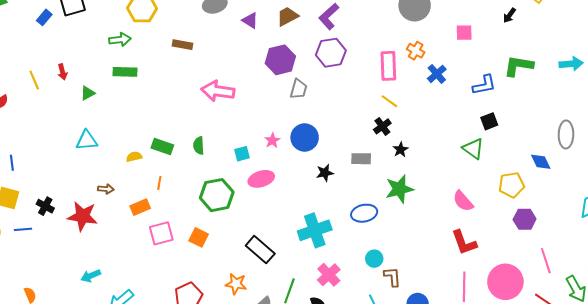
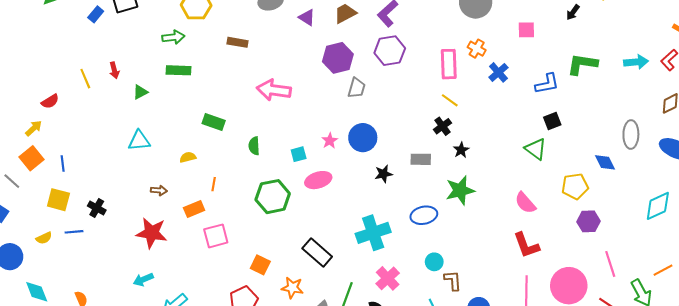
green rectangle: (162, 147) -> (214, 122), moved
red star: (83, 216) -> (152, 233), moved
orange square: (199, 237) -> (260, 265), moved

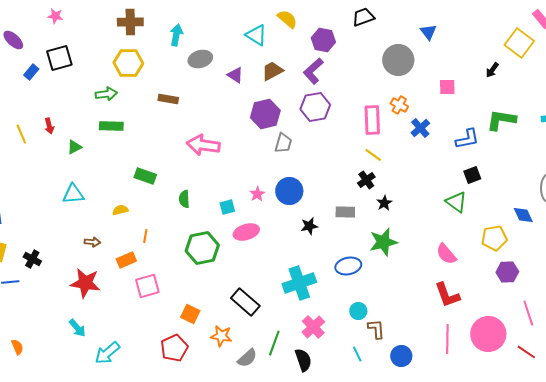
cyan arrow: (143, 279) -> (77, 328), turned -108

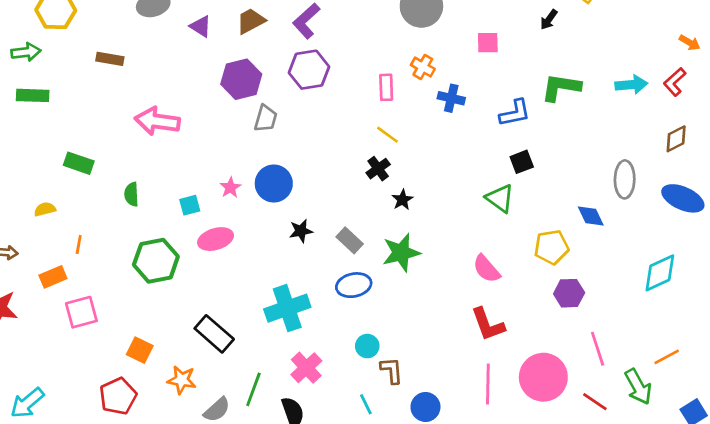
pink rectangle: (372, 120) -> (386, 87), size x0.7
blue cross: (420, 128) -> (451, 98), turned -36
gray rectangle: (345, 212) -> (350, 240), moved, turned 42

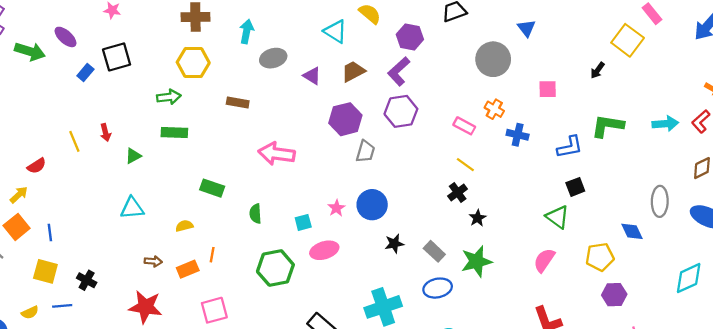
pink rectangle: (386, 87) -> (464, 126), turned -60
pink semicircle: (486, 269) -> (544, 260), moved, turned 75
orange rectangle: (53, 277) -> (188, 269), moved

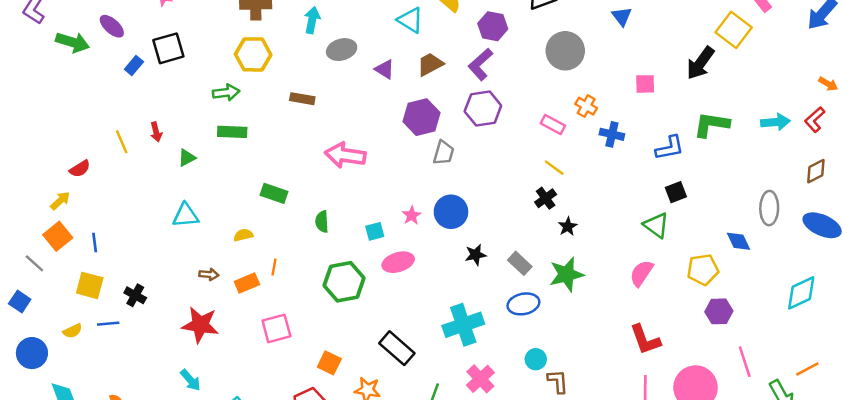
gray circle: (493, 59) -> (565, 51), moved
black arrow: (598, 70) -> (700, 63), size x1.8

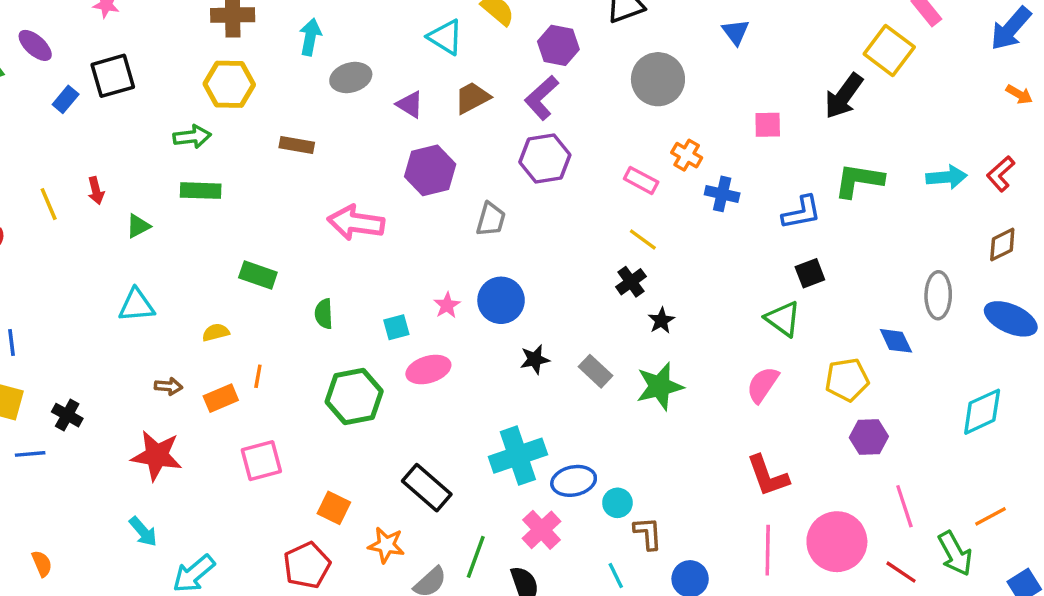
orange arrow: (828, 84) -> (1019, 94), moved
purple hexagon: (421, 117) -> (430, 170), moved
blue ellipse: (523, 304) -> (574, 481), moved

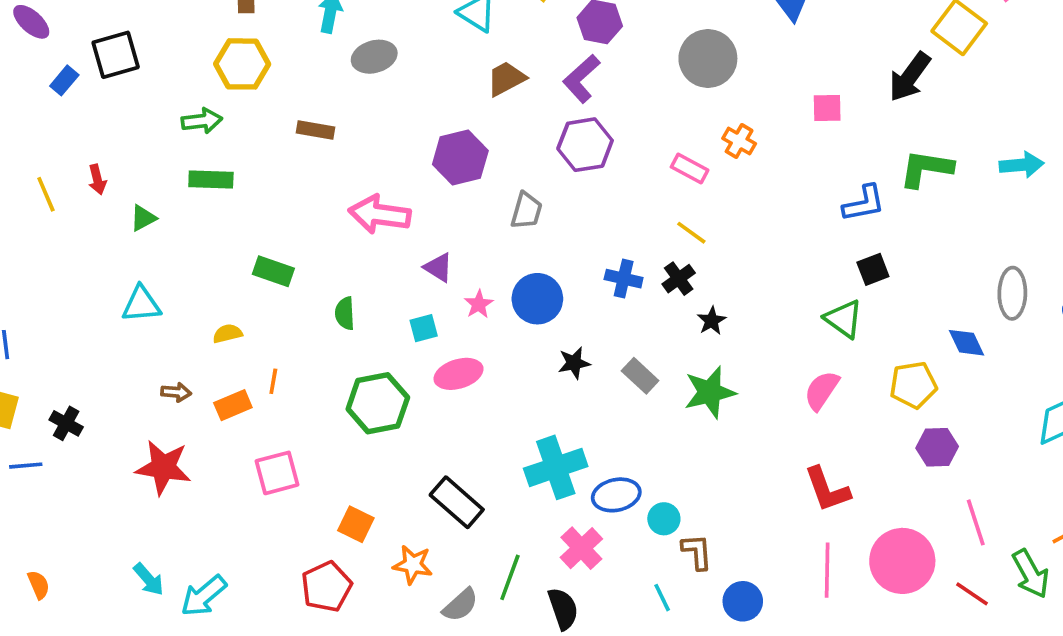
purple triangle: (410, 104) -> (438, 268), moved
blue cross: (722, 194) -> (624, 279), moved
cyan arrow: (143, 532) -> (149, 579), moved

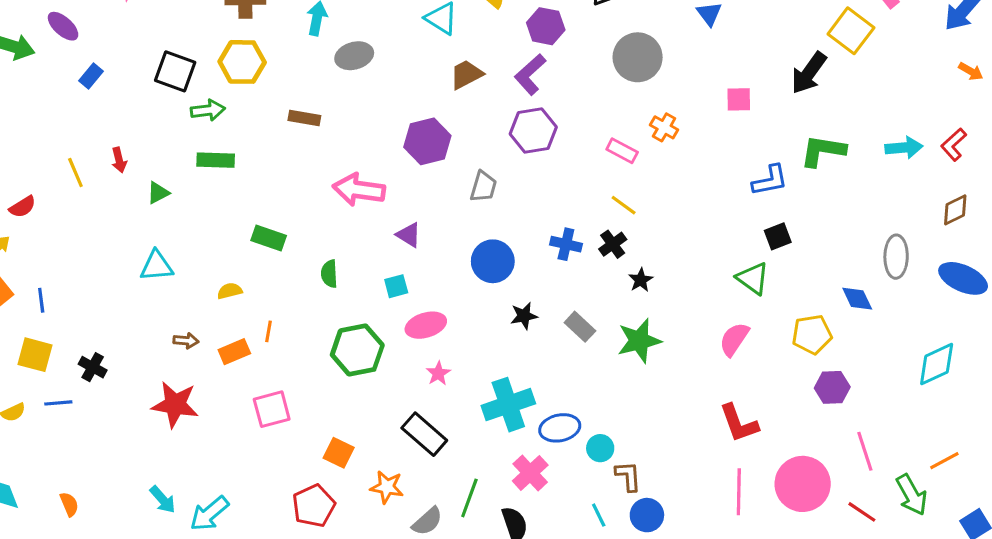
black square: (116, 55) -> (175, 71), moved, turned 36
pink star: (479, 304) -> (438, 373), moved
blue circle: (743, 601) -> (647, 515), moved

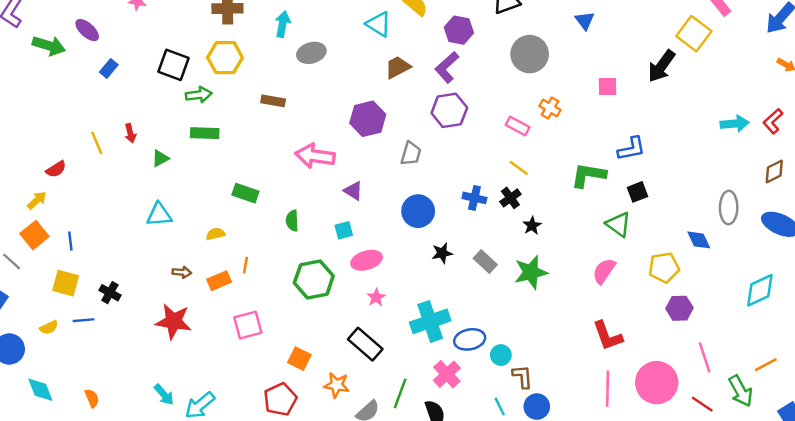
green L-shape: (823, 151) -> (588, 175), moved

